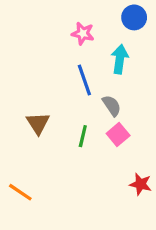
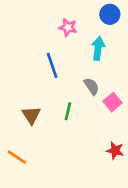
blue line: (84, 80) -> (52, 65), moved
brown triangle: (38, 123) -> (31, 115), moved
pink square: (118, 134) -> (112, 102), moved

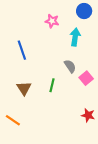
blue line: (52, 65) -> (22, 50), moved

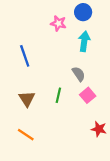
blue circle: (84, 11) -> (83, 12), moved
pink square: (86, 78) -> (88, 95), moved
orange line: (13, 120) -> (26, 135), moved

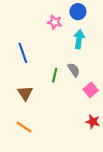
green line: (58, 95) -> (55, 75), moved
pink square: (88, 95) -> (91, 90), moved

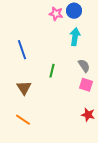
pink star: (55, 22) -> (56, 14), moved
gray semicircle: (74, 70) -> (84, 66), moved
pink square: (91, 90) -> (86, 85), turned -32

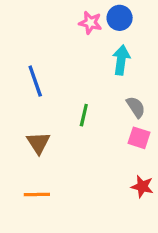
orange line: (23, 120) -> (37, 195), turned -35

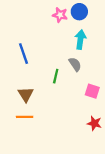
gray semicircle: (136, 107) -> (75, 64), moved
orange line: (37, 195) -> (25, 117), moved

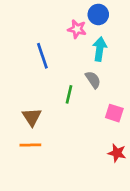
pink star: (60, 15) -> (77, 29), moved
blue line: (24, 54) -> (42, 56), moved

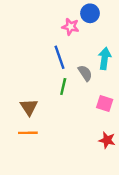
cyan arrow: (100, 49) -> (105, 58), moved
blue line: (42, 56) -> (60, 57), moved

